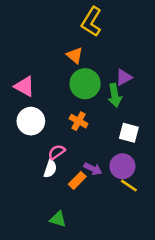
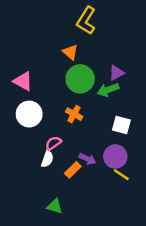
green arrow: (115, 95) -> (108, 90), turned 80

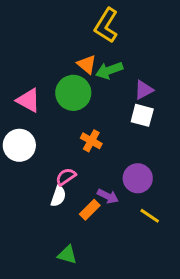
green circle: (80, 79) -> (73, 93), moved
green arrow: (108, 90) -> (109, 70), moved
white circle: (29, 114) -> (19, 145), moved
white square: (121, 125) -> (142, 115), moved
purple circle: (115, 157) -> (138, 178), moved

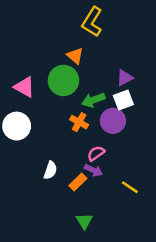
green arrow: (109, 70) -> (93, 100), moved
white square: (142, 115) -> (123, 100), turned -36
pink semicircle: (66, 177) -> (96, 153), moved
purple circle: (138, 178) -> (113, 121), moved
green triangle: (67, 255) -> (84, 221), moved, turned 42

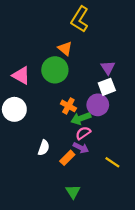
purple triangle: (125, 78) -> (108, 68), turned -35
green arrow: (93, 100) -> (81, 118), moved

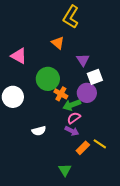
purple triangle: (108, 68) -> (83, 60), moved
green circle: (55, 70) -> (48, 79), moved
pink triangle: (21, 76) -> (19, 56), moved
white semicircle: (44, 148) -> (39, 131), turned 56
orange rectangle: (67, 158) -> (83, 148), moved

